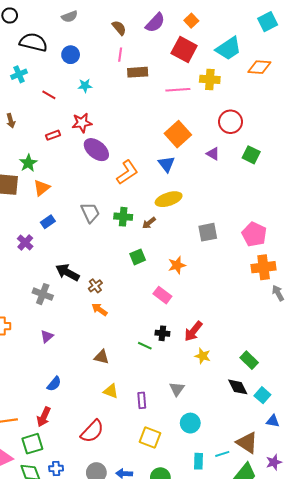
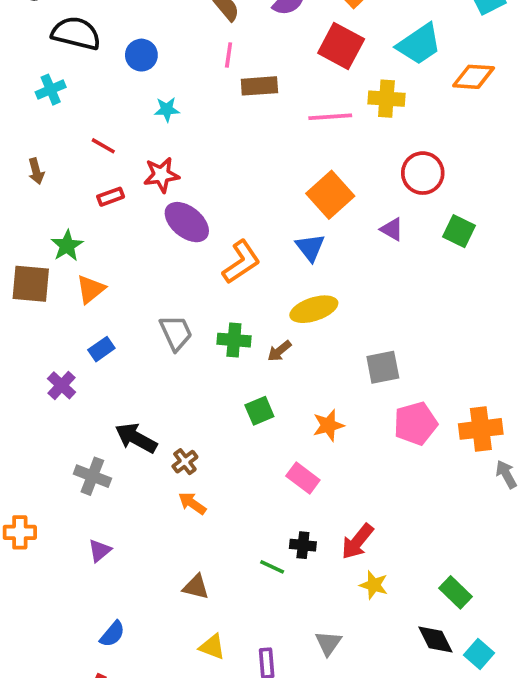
red line: (49, 95) -> (103, 146), moved
pink pentagon: (254, 234) -> (415, 424), moved, turned 30

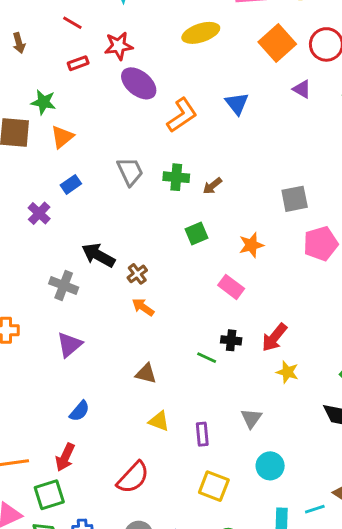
orange square: (330, 195) -> (277, 43), moved
green star: (67, 246) -> (43, 102), turned -30
yellow ellipse: (314, 309) -> (201, 33), moved
purple triangle: (100, 551) -> (69, 345), size x1.4

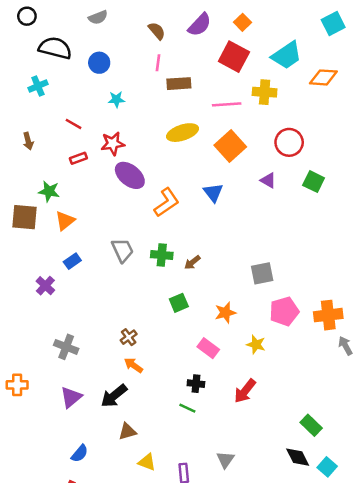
orange square: (277, 43) -> (230, 146), moved
black arrow: (98, 255) -> (114, 396), moved, turned -68
black cross: (231, 340) -> (196, 384), moved
yellow star: (287, 372) -> (256, 344), moved
brown triangle: (146, 374) -> (127, 431), moved, turned -30

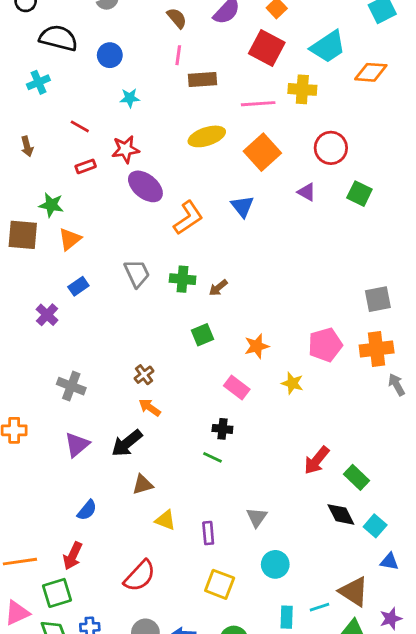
gray square: (262, 273) -> (378, 299), moved
red arrow: (245, 391) -> (317, 460), moved

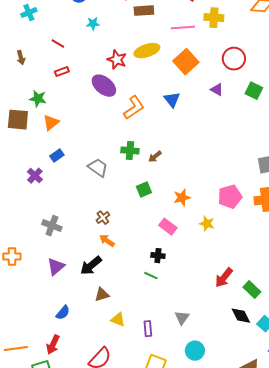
red star: (125, 149) -> (117, 60), moved, turned 30
gray trapezoid: (137, 273) -> (98, 168), moved, turned -30

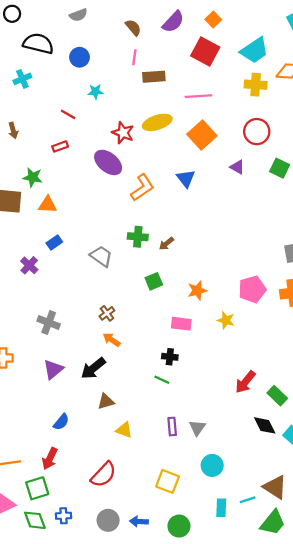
yellow cross: (214, 18) -> (256, 85), moved
red line: (58, 44) -> (68, 114), moved
orange triangle: (51, 123) -> (47, 205), turned 42
pink rectangle: (168, 227) -> (181, 324), turned -30
purple rectangle: (148, 329) -> (172, 427), moved

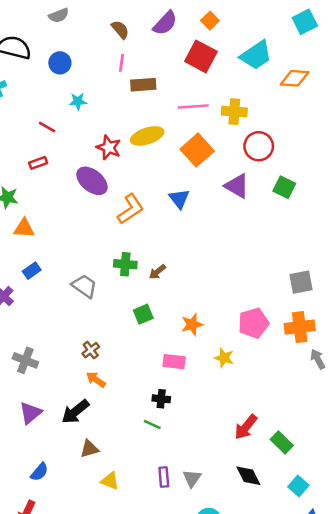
yellow cross: (256, 85) -> (234, 112), moved
purple triangle: (237, 167) -> (237, 186), size x1.5
black diamond: (265, 425) -> (248, 476), moved

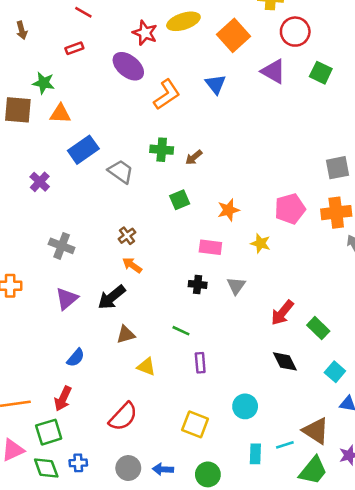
blue rectangle: (32, 271) -> (83, 150), moved, size x1.6
green line: (152, 424) -> (181, 331), moved
gray triangle: (192, 478) -> (236, 286), moved

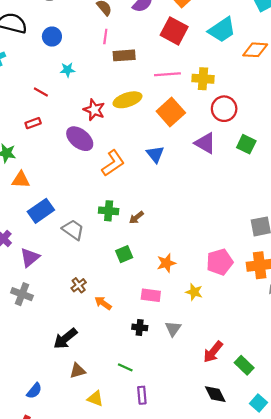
orange arrow: (132, 265) -> (103, 303), moved
purple triangle: (67, 299) -> (30, 257), moved

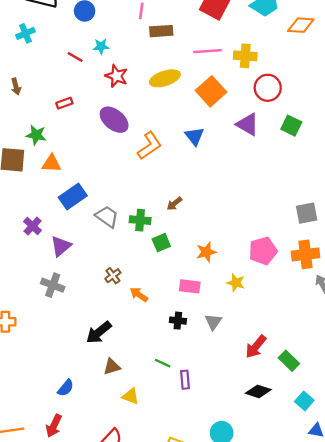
red line: (41, 92) -> (75, 57), moved
red star: (94, 110) -> (116, 76), moved
green cross: (109, 211) -> (140, 220), moved
black diamond: (215, 394) -> (258, 391), turned -45
purple rectangle: (142, 395) -> (185, 380), moved

